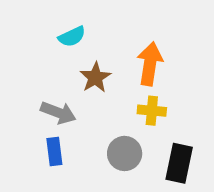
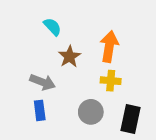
cyan semicircle: (72, 37) -> (52, 27), turned -108

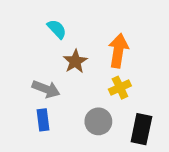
yellow cross: (111, 81) -> (120, 88), turned -30

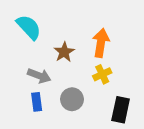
cyan semicircle: (57, 29) -> (29, 27), moved, size x1.5
gray circle: (98, 121) -> (72, 99), moved

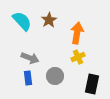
brown star: (64, 52) -> (49, 20), moved

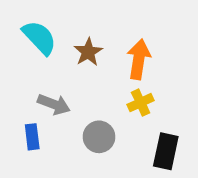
brown star: (49, 20) -> (88, 52), moved
blue rectangle: (28, 78) -> (32, 137), moved

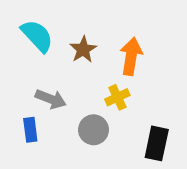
yellow cross: (141, 103) -> (117, 97), moved

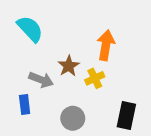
brown star: (83, 49) -> (69, 66), moved
gray circle: (94, 130) -> (73, 118), moved

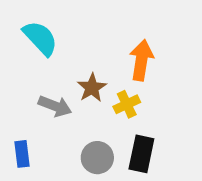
blue rectangle: (25, 104) -> (22, 154), moved
black rectangle: (126, 115) -> (141, 154), moved

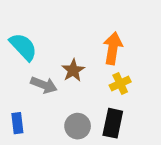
cyan semicircle: (40, 38) -> (23, 47), moved
yellow cross: (127, 104) -> (120, 84), moved

